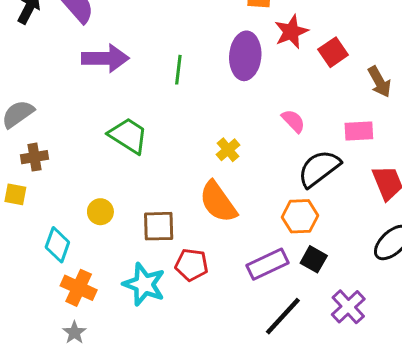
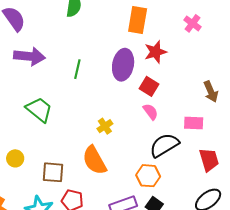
red square: (333, 52) -> (149, 86), moved, turned -30

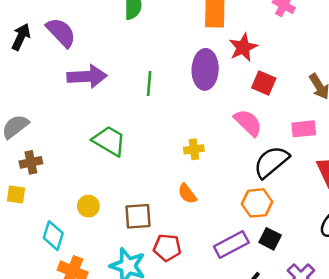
red square: (149, 86) -> (264, 83), moved
pink semicircle: (151, 112) -> (248, 123), size x1.4
yellow cross: (105, 126) -> (194, 149), turned 35
orange semicircle: (94, 160) -> (187, 194), size x0.6

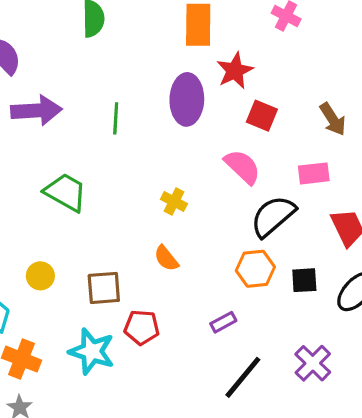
yellow cross: (194, 149) -> (174, 202), turned 36
black square: (270, 239) -> (304, 280), moved, turned -30
purple rectangle: (231, 244) -> (223, 322), size x0.6

